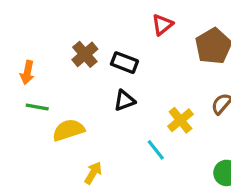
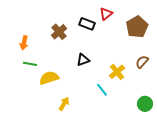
black rectangle: (124, 63) -> (87, 24), moved

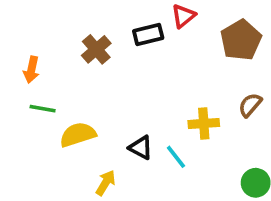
black rectangle: (87, 24) -> (148, 35), turned -35
black triangle: (83, 60) -> (141, 148), moved, turned 48
yellow cross: (117, 72) -> (204, 123), turned 35

